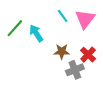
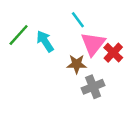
pink triangle: (85, 19) -> (93, 44), moved
red cross: (88, 55) -> (113, 53), moved

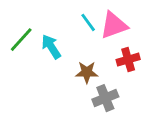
pink triangle: (93, 44) -> (114, 25), moved, turned 32
red cross: (113, 53) -> (128, 60), turned 30

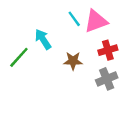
green line: (21, 40) -> (19, 57), moved
gray cross: (105, 98) -> (107, 79), moved

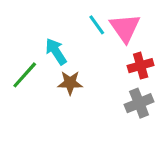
pink triangle: (96, 21) -> (125, 28), turned -45
brown star: (73, 61) -> (70, 83), moved

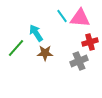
pink triangle: (125, 28) -> (80, 18), turned -50
gray cross: (139, 103) -> (79, 61), moved

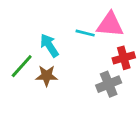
cyan line: (62, 16) -> (85, 33), moved, turned -40
brown star: (45, 53) -> (47, 76), moved

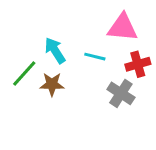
cyan line: (85, 33) -> (95, 57), moved
gray cross: (109, 84) -> (121, 93), turned -35

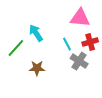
cyan line: (95, 57) -> (67, 44), moved, turned 48
brown star: (52, 84) -> (37, 68), moved

